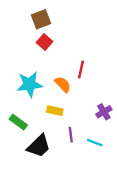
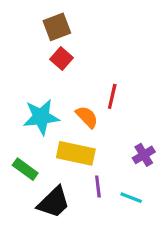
yellow rectangle: (55, 111) -> (76, 153), size x1.6

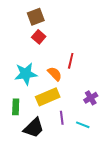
yellow rectangle: (76, 153) -> (48, 97), turned -35
green rectangle: (25, 169) -> (16, 107), turned 56

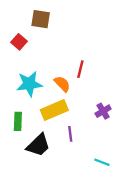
brown square: (36, 17) -> (41, 19), turned 30
red square: (39, 37) -> (19, 42), moved
cyan line: (83, 125) -> (102, 162), moved

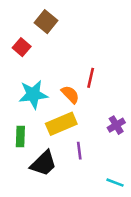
brown square: (41, 19) -> (46, 22), turned 30

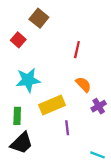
red line: (91, 78) -> (77, 50), moved
orange semicircle: (70, 94) -> (83, 84), moved
black trapezoid: (43, 163) -> (22, 143), moved

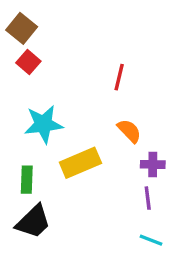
brown square: (39, 18) -> (22, 28), moved
purple cross: (99, 106) -> (153, 164), turned 32
purple line: (67, 128) -> (148, 198), moved

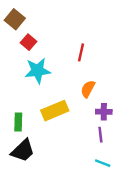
red square: (28, 62) -> (28, 42), moved
cyan star: (43, 124) -> (38, 71), moved
orange semicircle: (129, 131) -> (88, 89), turned -108

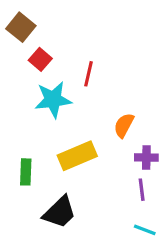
red line: (81, 52) -> (88, 74), moved
black trapezoid: (23, 151) -> (60, 212), moved

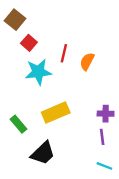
orange semicircle: (124, 125) -> (87, 61), moved
green rectangle: (26, 172) -> (19, 124), turned -42

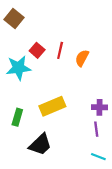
red square: (29, 43) -> (37, 50), moved
cyan star: (38, 72) -> (18, 68), moved
green rectangle: (19, 124) -> (17, 117), turned 56

